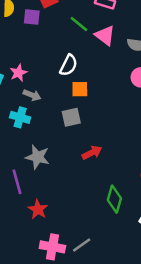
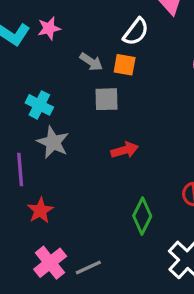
white semicircle: (69, 65) -> (136, 32), moved
gray arrow: (32, 95) -> (91, 62), moved
cyan cross: (20, 117) -> (39, 105), moved
pink cross: (52, 247) -> (50, 263), turned 30

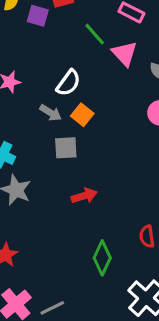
white semicircle: (136, 32) -> (68, 83), moved
orange square: (125, 65) -> (82, 115), turned 30

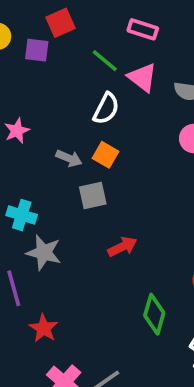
white semicircle: (68, 83) -> (106, 109), moved

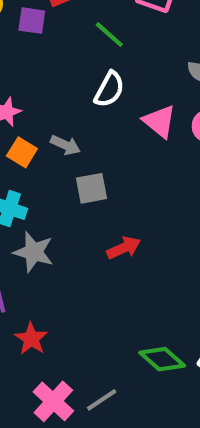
pink triangle: (142, 77) -> (159, 121), moved
orange square: (105, 155) -> (22, 152), moved
green diamond: (154, 314) -> (162, 359), moved, turned -66

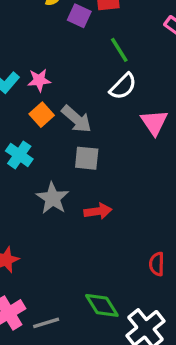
green line: (109, 35) -> (119, 50), moved
gray arrow: (65, 145) -> (77, 119), size x1.4
gray star: (34, 252) -> (53, 198), moved

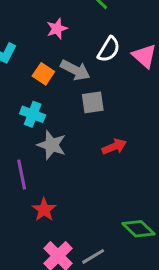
pink star: (39, 80) -> (57, 29), moved
white semicircle: (123, 86) -> (109, 49), moved
gray star: (53, 198) -> (52, 145), moved

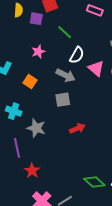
white semicircle: (109, 49) -> (77, 55), moved
gray arrow: (75, 70) -> (66, 75), moved
cyan cross: (33, 114) -> (14, 111), moved

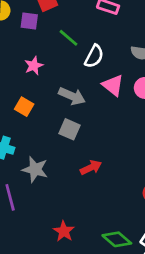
white semicircle: (77, 55) -> (94, 56), moved
gray square: (63, 100) -> (69, 129), turned 35
red star: (32, 171) -> (64, 231), moved

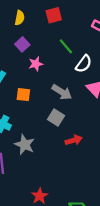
purple square: (29, 21) -> (22, 44), moved, turned 32
orange square: (24, 107) -> (23, 95), turned -32
red arrow: (91, 168) -> (74, 140), moved

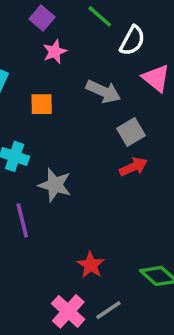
purple square: (22, 44) -> (42, 18), moved
gray square: (56, 118) -> (131, 132), moved, turned 35

